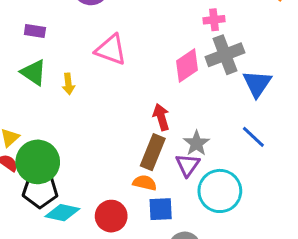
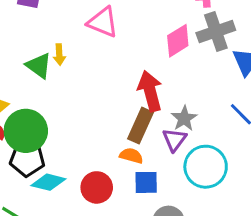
green triangle: (34, 72) -> (39, 66), moved
red arrow: (161, 117) -> (150, 91), size x1.5

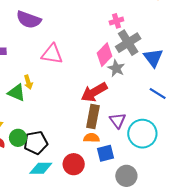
red arrow: (150, 91) -> (94, 92), turned -92
gray star: (184, 118) -> (116, 68), moved
green circle: (26, 131) -> (18, 138), size x0.6
black pentagon: (27, 159) -> (36, 143), moved

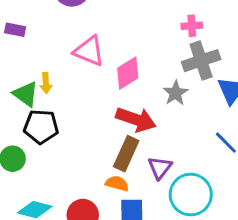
pink diamond: (105, 55) -> (128, 73), moved
red arrow: (94, 92) -> (136, 119), turned -144
black pentagon: (36, 143) -> (41, 127), moved

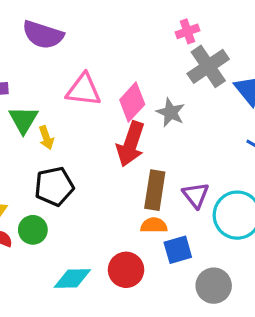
gray star: (175, 93) -> (171, 112), moved
green triangle: (26, 94) -> (23, 120), moved, turned 40
red arrow: (136, 119) -> (131, 144), moved, turned 105

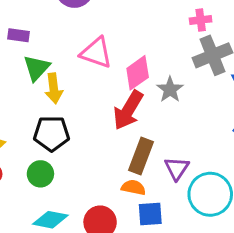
yellow arrow: (46, 138) -> (54, 88), size x1.4
green circle: (33, 230) -> (40, 174), moved

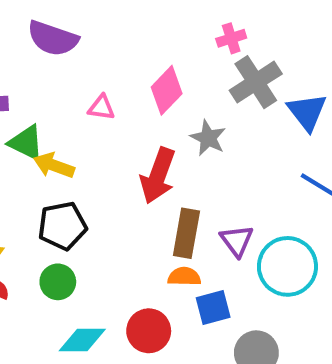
pink triangle: (96, 53) -> (101, 108), size x0.6
green triangle: (37, 68) -> (26, 143), turned -36
pink diamond: (138, 73) -> (167, 90), moved
yellow arrow: (54, 88) -> (54, 165), turned 128

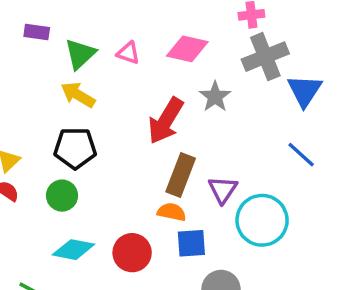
pink diamond: (167, 90) -> (187, 49), turned 48
green triangle: (26, 143) -> (80, 54), moved, turned 40

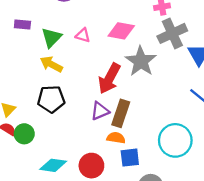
gray star: (215, 97) -> (141, 61), size x1.5
purple triangle: (223, 190) -> (100, 111), moved, turned 36
green circle: (62, 196) -> (24, 134), moved

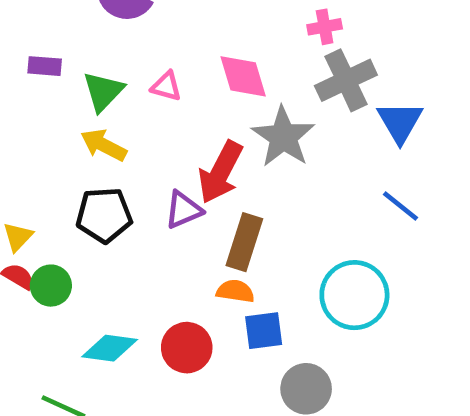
pink diamond: (121, 31) -> (243, 76), turned 64
purple triangle: (100, 111) -> (183, 210), moved

